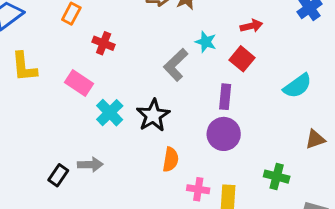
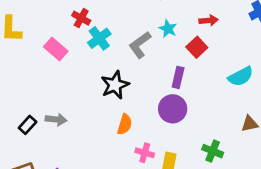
cyan cross: (110, 113) -> (99, 38), moved

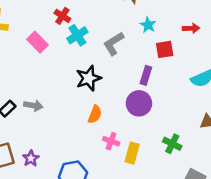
red arrow: (209, 20) -> (191, 28), moved
cyan star: (168, 29) -> (148, 25), moved
red square: (197, 47) -> (165, 49), turned 30

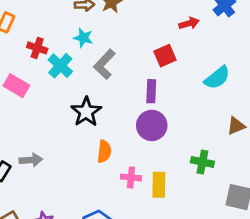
cyan star: (148, 25) -> (83, 38), moved

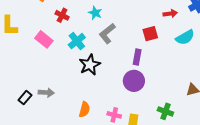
cyan cross: (60, 66) -> (77, 41), moved
cyan semicircle: (217, 78) -> (185, 37), moved
orange semicircle: (104, 151) -> (84, 109), moved

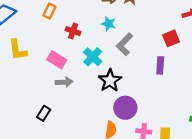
purple circle: (134, 81) -> (125, 108), moved
gray arrow: (46, 93) -> (64, 82), moved
black rectangle: (25, 98) -> (44, 113), moved

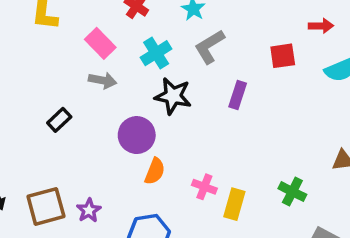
purple rectangle: (160, 65) -> (238, 95), moved
black star: (110, 81) -> (173, 96), turned 30
purple circle: (125, 108) -> (137, 135), moved

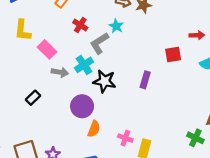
pink rectangle: (100, 43) -> (47, 49), moved
gray L-shape: (209, 47) -> (99, 43), moved
cyan cross: (156, 53) -> (84, 65), moved
green cross: (292, 192) -> (195, 138), moved

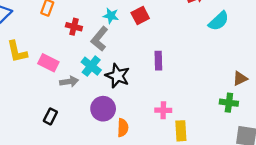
red square: (173, 55) -> (140, 15), moved
black star: (104, 81) -> (117, 76), turned 30
pink cross: (125, 138) -> (163, 110), moved

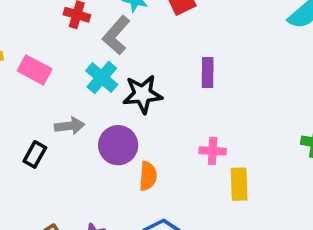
black star: (117, 76) -> (143, 94), turned -30
gray arrow: (69, 82) -> (70, 126), moved

